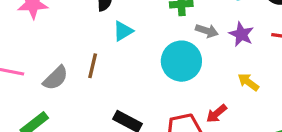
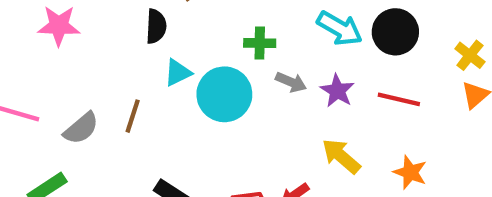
cyan circle: (181, 61) -> (224, 94), moved
yellow arrow: (248, 82) -> (341, 156), size x1.4

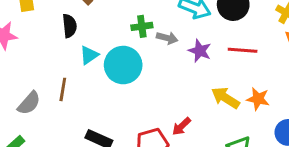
gray arrow: (291, 82) -> (167, 38), moved
yellow arrow: (341, 156) -> (225, 98), moved

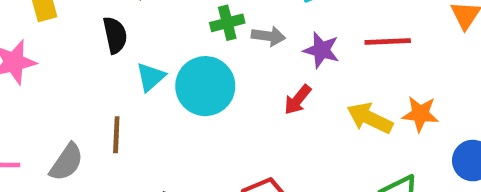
red arrow: (181, 126) -> (298, 100), moved

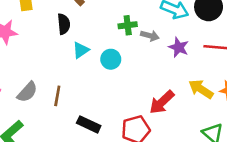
cyan circle: (205, 86) -> (111, 59), size x0.6
red arrow: (298, 100) -> (162, 102), moved, size x1.5
brown line: (116, 135) -> (57, 96), moved

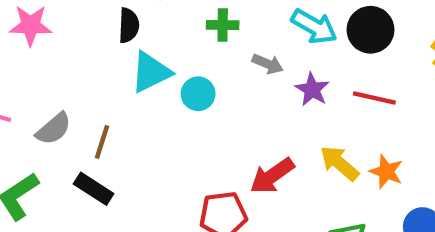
green cross: (128, 25) -> (223, 25), moved
cyan triangle: (81, 50) -> (151, 72), size x1.5
black rectangle: (89, 124) -> (94, 189), moved

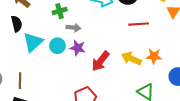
gray arrow: (268, 64) -> (73, 28), moved
purple star: (312, 90) -> (78, 48), moved
red arrow: (272, 176) -> (100, 61), moved

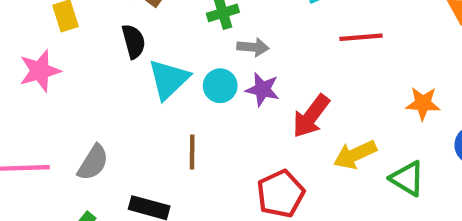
red line: (139, 24) -> (361, 37), moved
yellow arrow: (131, 59) -> (355, 155), moved, turned -48
brown line: (20, 81) -> (192, 152), moved

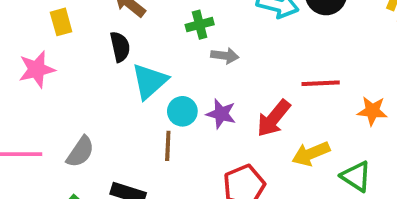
red line: (361, 37) -> (321, 83), moved
cyan circle: (220, 86) -> (182, 111), moved
purple star: (263, 89) -> (221, 114), moved

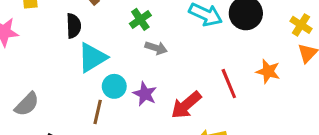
green cross: (200, 25) -> (140, 19), turned -30
red line: (321, 83) -> (229, 84), turned 60
orange star: (372, 111) -> (268, 71), moved

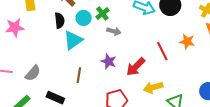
cyan circle: (114, 86) -> (84, 18), moved

